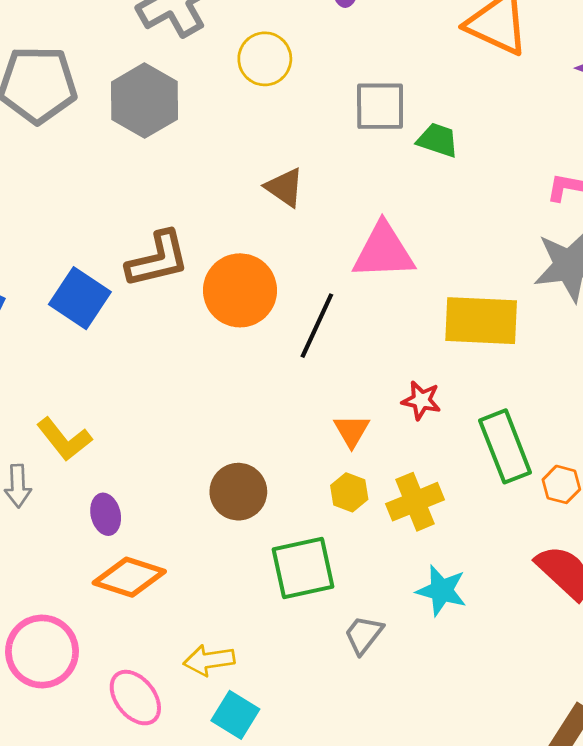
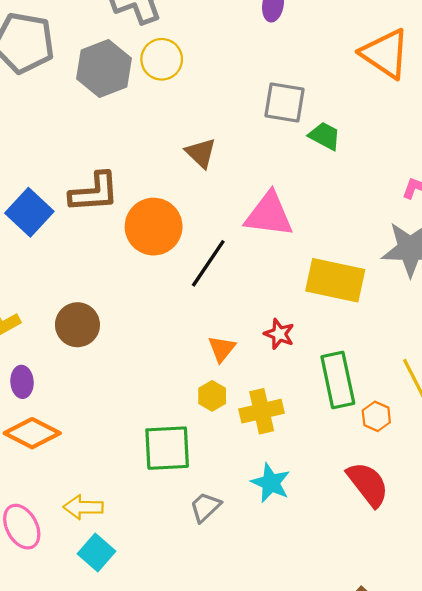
yellow circle: (265, 59) -> (162, 59), moved
brown circle: (238, 492) -> (77, 325), moved

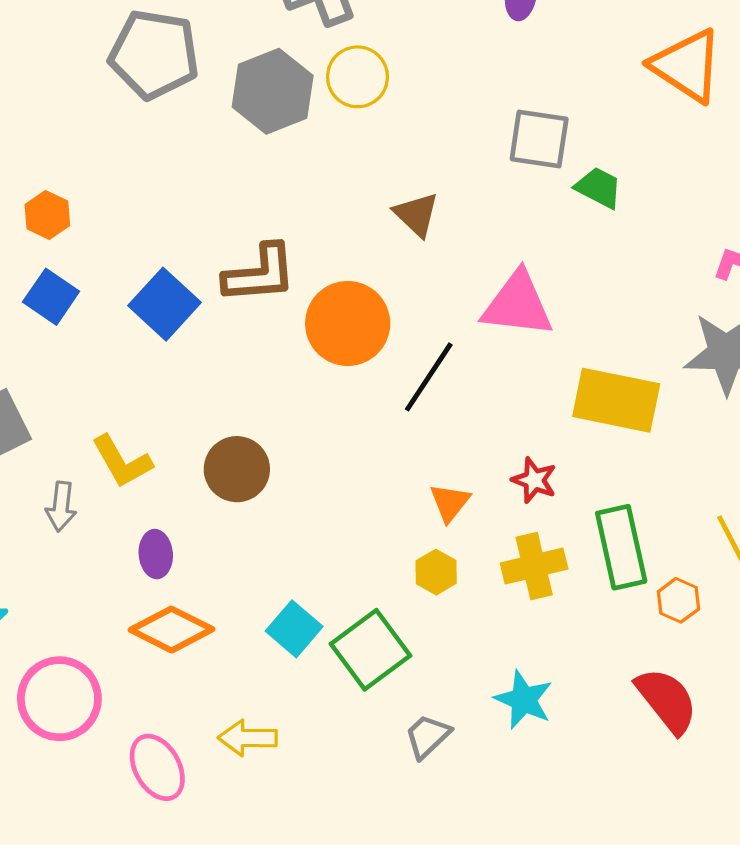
yellow cross: (262, 411) -> (534, 566), moved
green square: (167, 448) -> (370, 650), turned -33
cyan square: (97, 553) -> (294, 629), moved

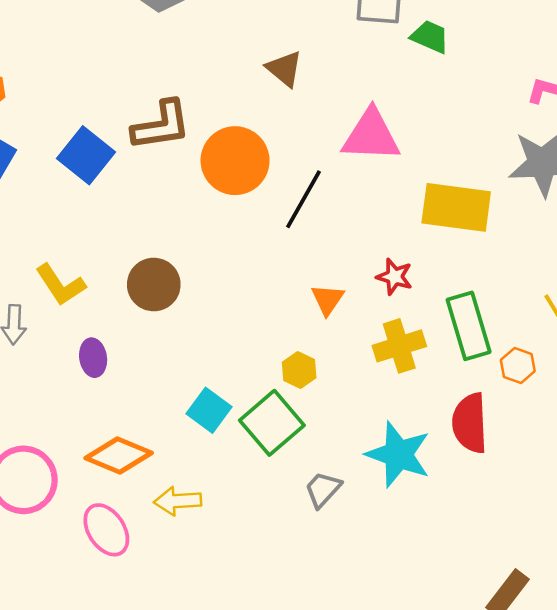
yellow hexagon: (436, 572) -> (299, 370), moved
orange diamond: (172, 630) -> (119, 455), moved
cyan star: (524, 700) -> (398, 454), size x1.4
red semicircle: (667, 700) -> (470, 423), moved, turned -140

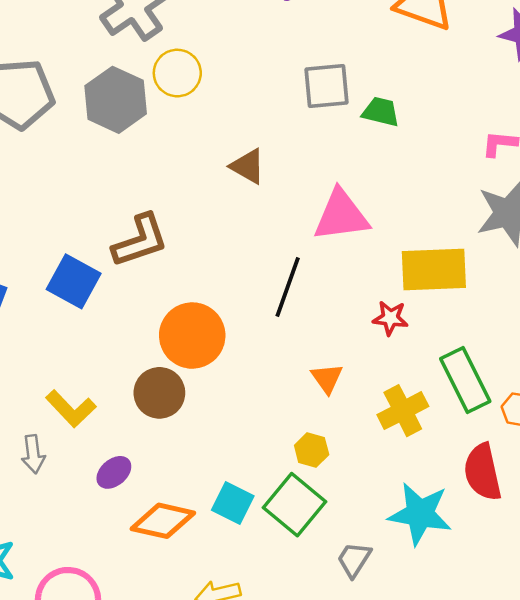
orange circle: (235, 161) -> (192, 336), moved
red star: (394, 277) -> (390, 318), moved
purple ellipse: (93, 358) -> (114, 472), turned 68
orange diamond: (119, 455) -> (163, 521), moved

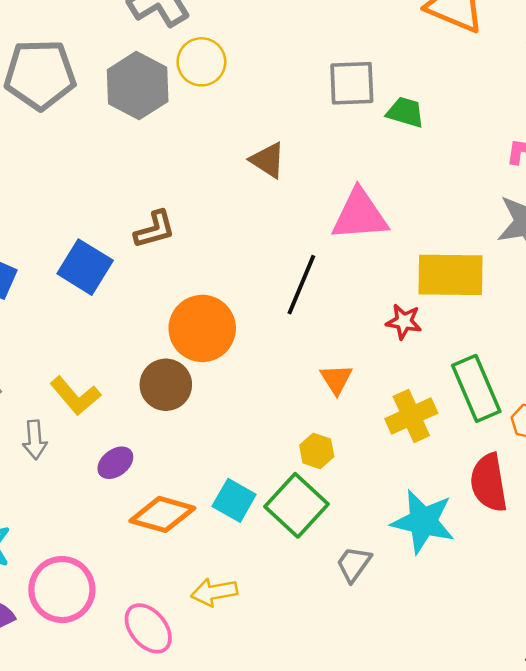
brown L-shape: (140, 241) -> (155, 229), size x0.7

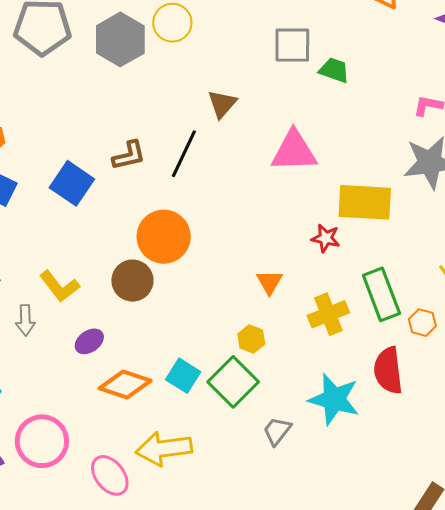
brown triangle: (268, 160) -> (222, 104), turned 36
black line: (301, 285) -> (184, 154), moved
yellow arrow: (214, 592) -> (164, 449), size x1.5

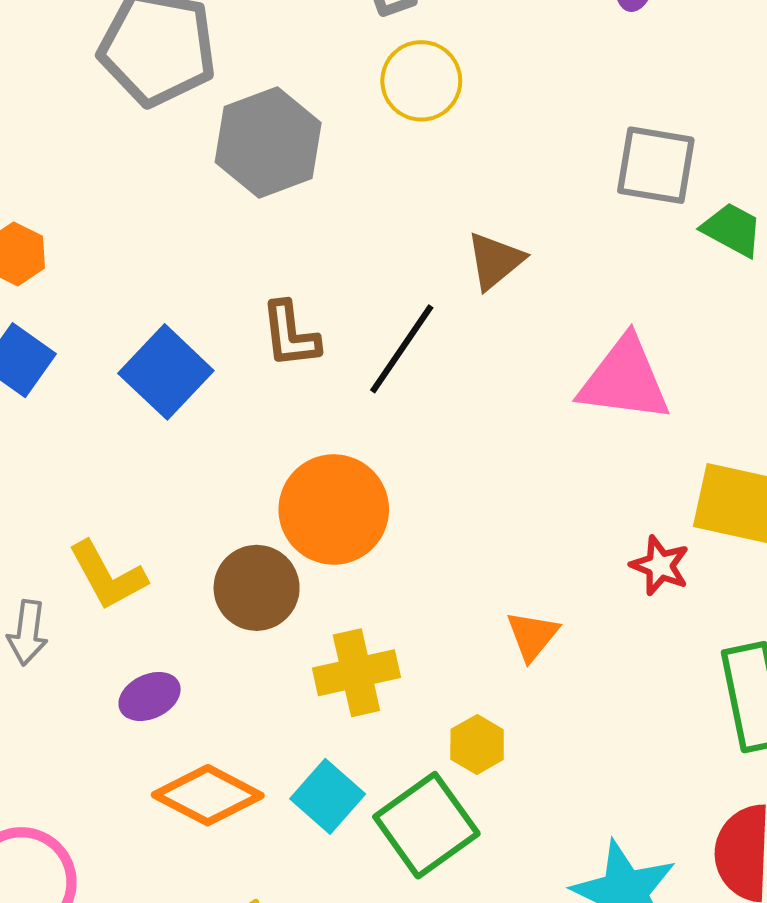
gray hexagon: (120, 39) -> (268, 142), moved
brown L-shape: (129, 156) -> (290, 335), turned 87
yellow cross: (328, 314) -> (356, 673), moved

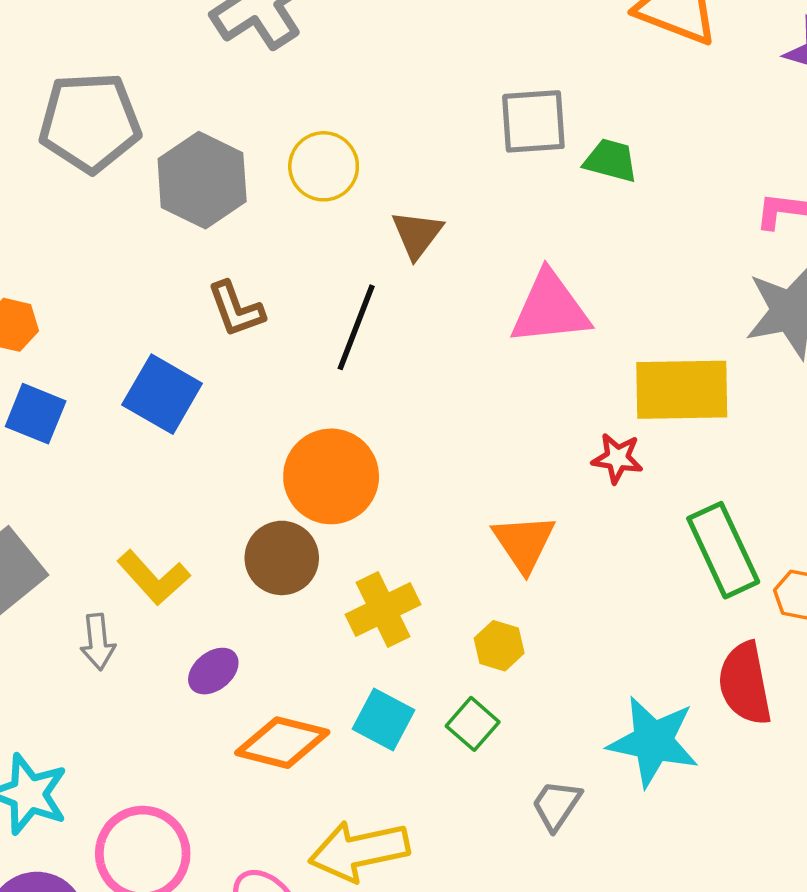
yellow circle: (421, 81) -> (324, 166), moved
brown L-shape: (290, 335) -> (236, 309), moved
orange triangle: (532, 636) -> (524, 543), size x1.4
green square: (426, 825) -> (473, 724), size x0.6

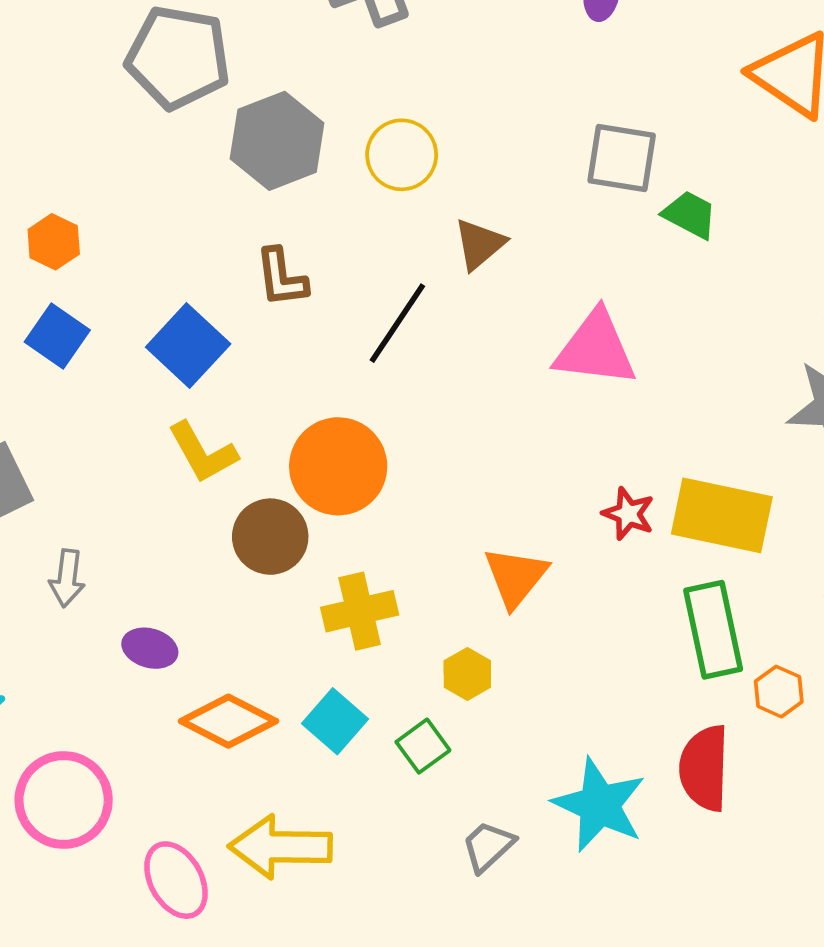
yellow rectangle: (682, 390) -> (722, 515), moved
yellow L-shape: (154, 578) -> (203, 452), moved
purple ellipse: (213, 671) -> (150, 648), moved, turned 42

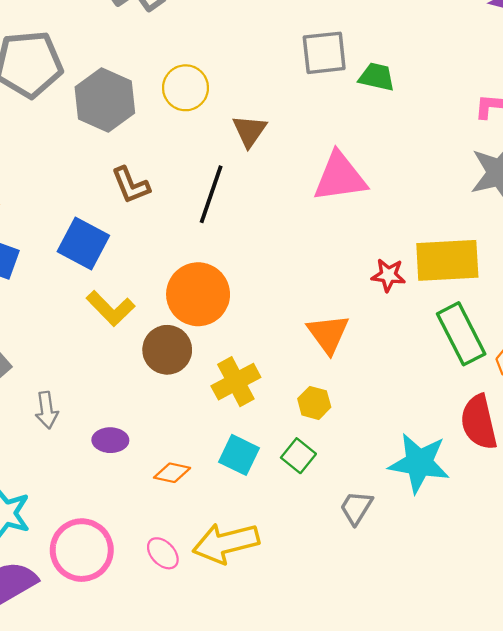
orange diamond: (228, 721) -> (172, 473), size x0.6
pink ellipse: (176, 880) -> (163, 553), moved, size x0.7

